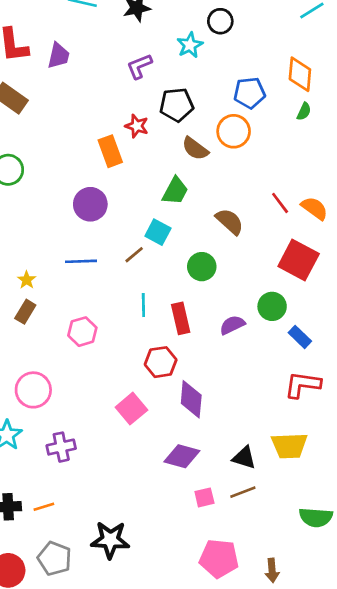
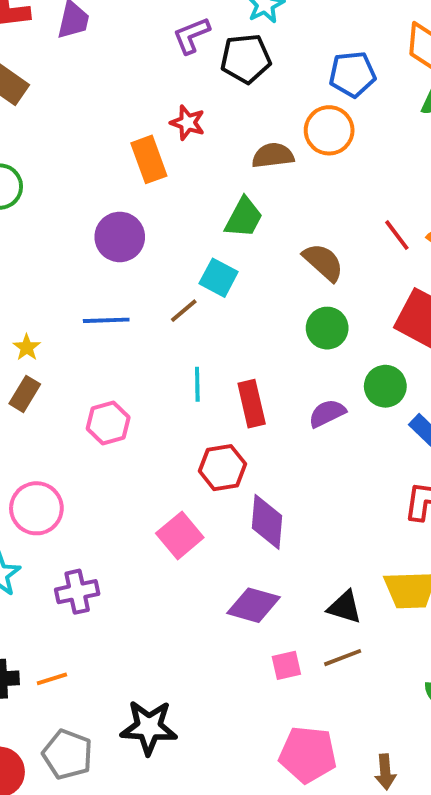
black pentagon: (177, 105) -> (246, 59), moved
brown semicircle: (195, 149) -> (273, 156), turned 136
green circle: (202, 267) -> (327, 328), moved

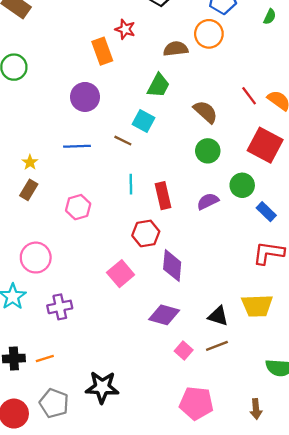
brown line: (184, 311) -> (123, 141), turned 66
pink square: (286, 665) -> (184, 350), turned -36
brown arrow: (385, 772) -> (256, 409), moved

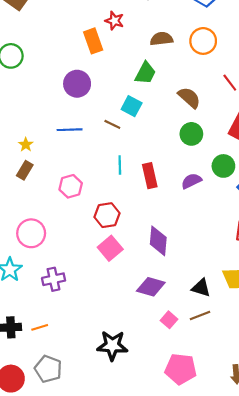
orange circle: (209, 34) -> (203, 41), moved
red hexagon: (146, 233) -> (107, 215), moved
black star: (102, 387) -> (112, 345), moved

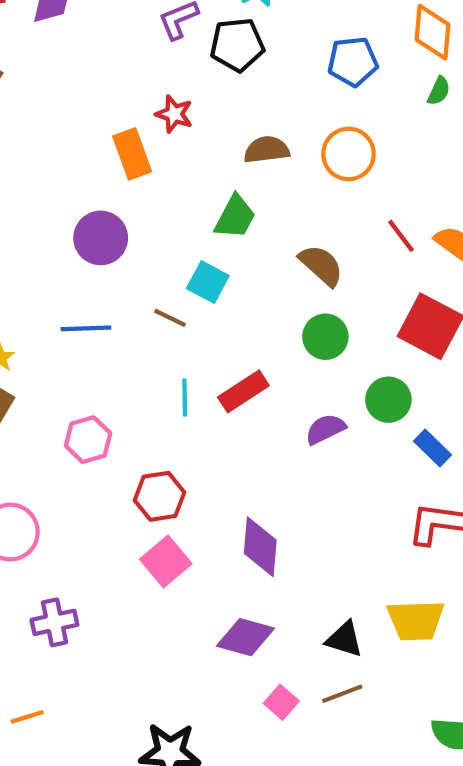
red rectangle: (150, 176) -> (243, 391), moved, turned 70

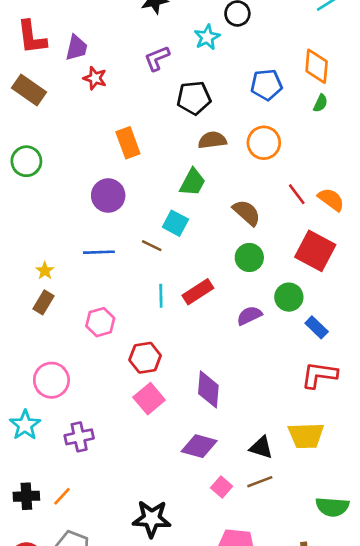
black pentagon: (237, 45) -> (194, 98), moved
red star: (174, 114) -> (95, 78), moved
orange line: (27, 717) -> (62, 496), turned -30

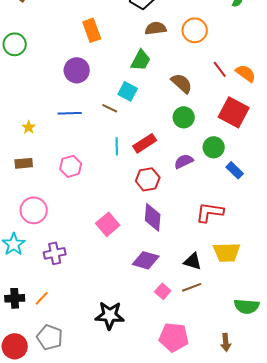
brown rectangle: (44, 302) -> (24, 163), moved, turned 54
red hexagon: (145, 358) -> (148, 179), moved
red L-shape: (319, 375) -> (210, 212), moved

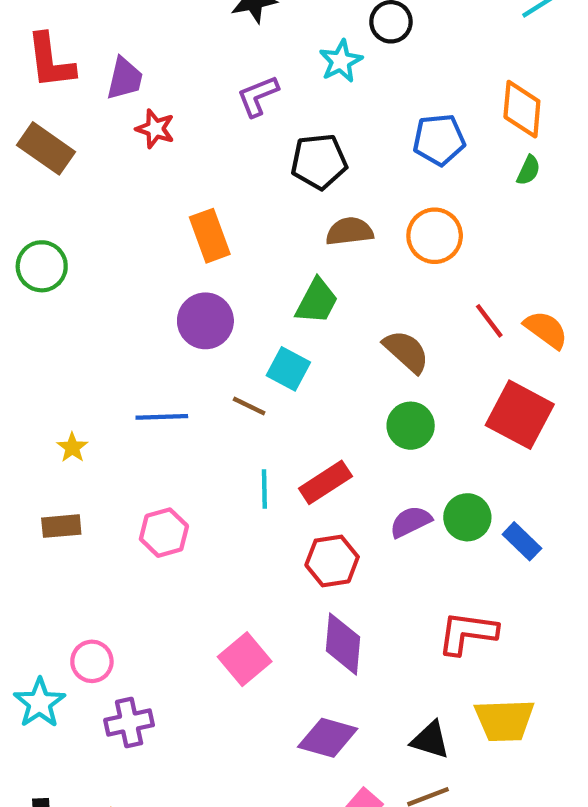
purple circle: (77, 70) -> (205, 321), moved
green circle: (214, 147) -> (467, 517), moved
pink circle: (34, 210) -> (92, 661), moved, size x0.7

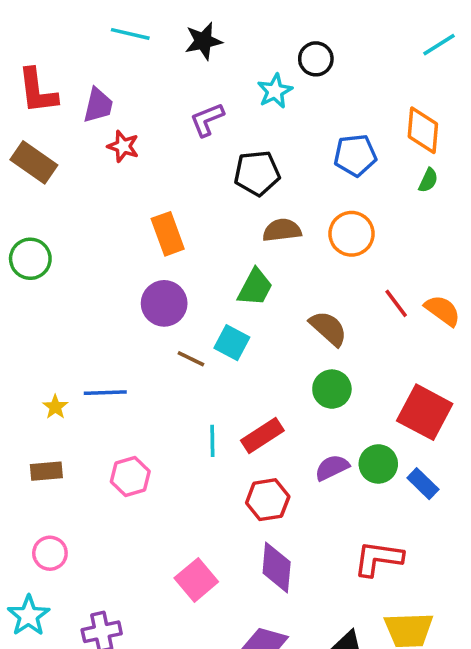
brown line: (249, 406) -> (191, 359), moved
red square: (520, 415) -> (425, 412), moved
blue line: (162, 417) -> (105, 393), moved
pink circle: (92, 661) -> (50, 553), moved

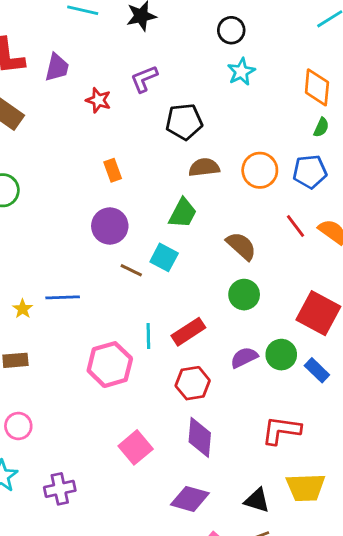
cyan star: (275, 91) -> (241, 72), moved
red star: (123, 146) -> (98, 100), moved
blue pentagon: (355, 155) -> (310, 172), moved
orange rectangle: (168, 234) -> (113, 170), size x0.7
pink hexagon: (130, 476) -> (110, 365), moved, size x1.4

